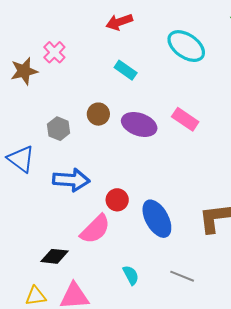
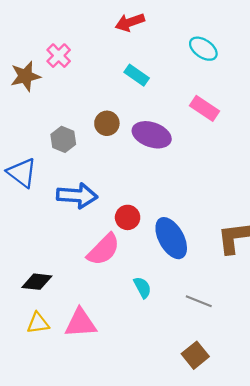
cyan ellipse: (186, 46) -> (203, 49), size x0.7
pink rectangle: (185, 119) -> (204, 108), moved
black diamond: (54, 256) -> (37, 282), moved
cyan semicircle: (131, 275) -> (142, 287), moved

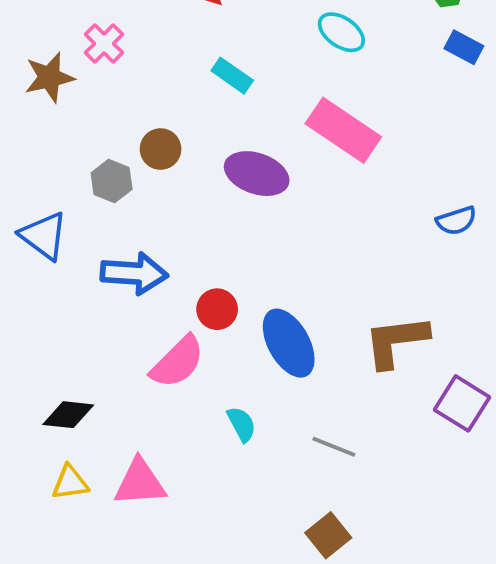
pink rectangle: (204, 108) -> (343, 130), size x1.5
brown circle: (107, 123) -> (161, 149), moved

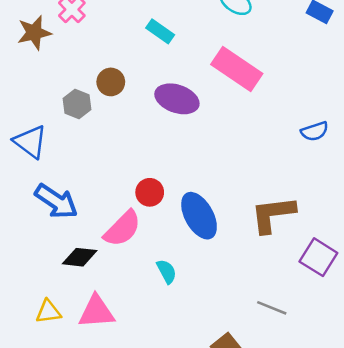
blue arrow: (134, 273) -> (56, 201), moved, turned 30
black diamond: (68, 415) -> (80, 257), moved
gray line: (334, 447) -> (272, 308), moved

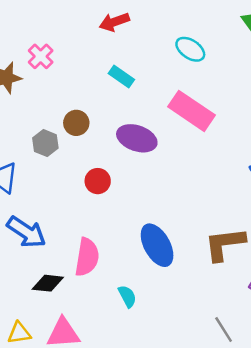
red circle: (150, 192) -> (98, 181), moved
pink semicircle: (122, 229) -> (87, 257), turned -36
gray line: (272, 308) -> (224, 330), turned 36

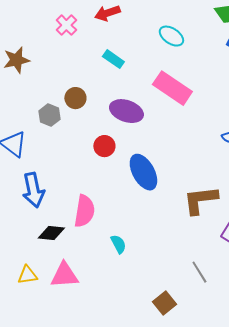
pink cross: (41, 56) -> (66, 25), moved
red circle: (98, 181) -> (104, 146), moved
blue arrow: (26, 232) -> (33, 190), turned 44
blue ellipse: (157, 245) -> (143, 172), moved

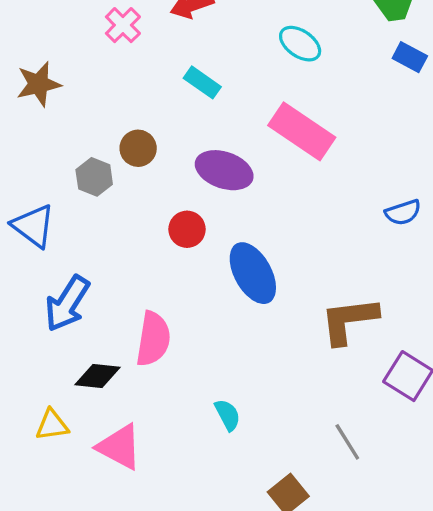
blue arrow: (33, 190) -> (67, 303), turned 44
cyan semicircle: (118, 244) -> (228, 415), moved
yellow triangle: (27, 275) -> (52, 425), moved
pink triangle: (64, 275) -> (120, 447), turned 32

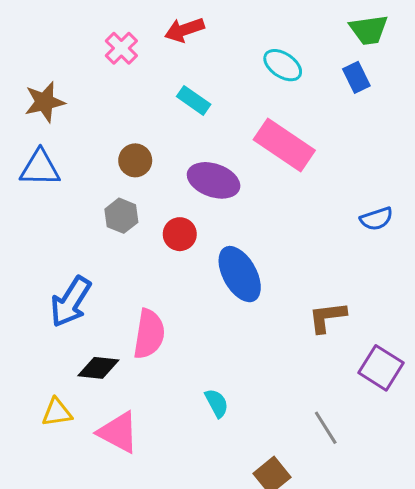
blue rectangle: (410, 57) -> (356, 77), moved, turned 36
gray hexagon: (94, 177) -> (121, 216), moved
blue triangle: (33, 226) -> (40, 168), moved, turned -36
brown L-shape: (349, 320) -> (327, 317), size x0.7

